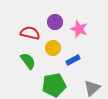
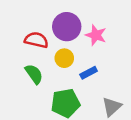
purple circle: (55, 22) -> (67, 27), size x1.5

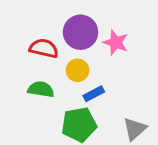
blue rectangle: (89, 73) -> (94, 94), moved
green semicircle: (34, 74) -> (41, 89), turned -45

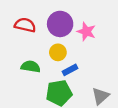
red semicircle: (44, 48) -> (25, 25), moved

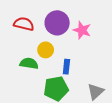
yellow circle: (58, 52) -> (46, 50), moved
blue rectangle: (70, 70) -> (66, 67), turned -56

